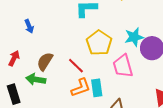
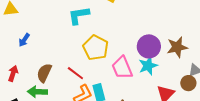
blue arrow: (29, 26) -> (24, 40), turned 64
cyan star: (134, 37) -> (148, 66), moved

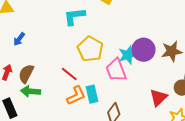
cyan star: (148, 66) -> (128, 55), moved
brown semicircle: (44, 73) -> (26, 74), moved

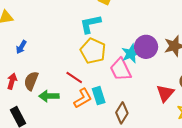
cyan L-shape: (74, 16) -> (90, 24), moved
green arrow: (31, 91) -> (49, 96), moved

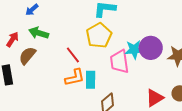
brown semicircle: (31, 81) -> (27, 56), moved
green arrow: (49, 96) -> (39, 33), moved

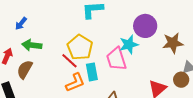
yellow pentagon: (99, 35) -> (80, 47), moved
purple circle: (151, 48) -> (145, 26), moved
cyan rectangle: (91, 80) -> (92, 72), moved

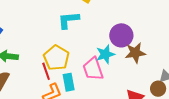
brown star: (173, 43) -> (135, 53), moved
red line: (69, 61) -> (46, 71), turned 30

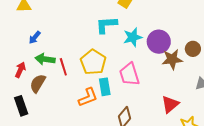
cyan star: (105, 54) -> (133, 37), moved
red line: (46, 71) -> (63, 67), moved
brown circle: (158, 89) -> (193, 49), moved

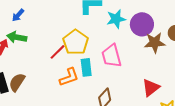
green arrow: (45, 59) -> (17, 37), moved
red line: (63, 67) -> (57, 52), moved, turned 60
brown semicircle: (38, 83) -> (17, 82), moved

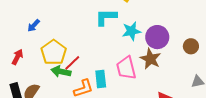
green arrow: (17, 37) -> (61, 72), moved
yellow pentagon: (76, 42) -> (54, 52), moved
brown star: (155, 43) -> (150, 59), moved, turned 30

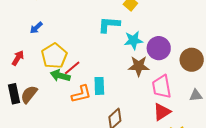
brown circle: (191, 46) -> (192, 60), size x1.5
brown star: (150, 59) -> (139, 66), moved, turned -30
pink trapezoid: (126, 68) -> (162, 87), moved

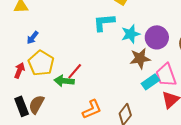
yellow pentagon: (54, 56) -> (41, 63), moved
cyan rectangle: (99, 86) -> (150, 82), moved, turned 66
orange L-shape: (81, 94) -> (92, 109), moved

